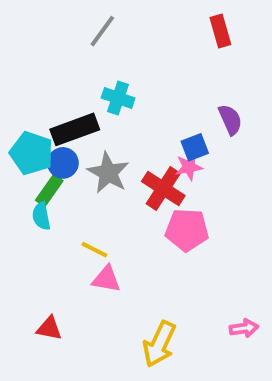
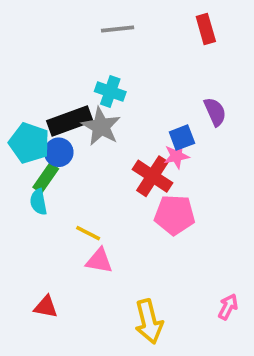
gray line: (102, 31) -> (118, 29), moved, turned 48
gray star: (108, 173) -> (101, 126), moved
pink arrow: (244, 328) -> (228, 307), turned -55
yellow arrow: (159, 344) -> (149, 321), turned -39

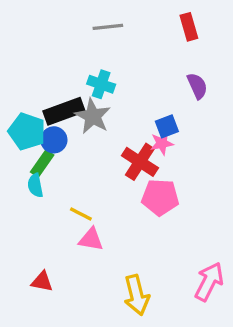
purple semicircle: (215, 112) -> (197, 86), moved
pink arrow: (228, 307) -> (209, 282), size x1.6

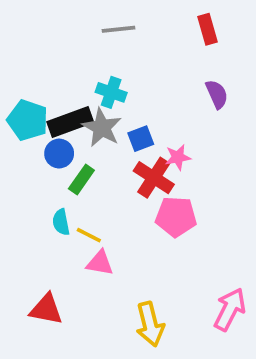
blue square: (167, 126) -> (141, 139), moved
cyan pentagon: (27, 131) -> (28, 120), moved
green rectangle: (42, 164) -> (81, 180), moved
cyan semicircle: (35, 185) -> (61, 222), moved
red triangle: (42, 282) -> (46, 309), size x1.4

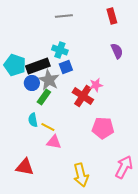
gray star: (102, 128) -> (49, 80), moved
blue square: (141, 139) -> (66, 67), moved
pink pentagon: (176, 217) -> (103, 128), moved

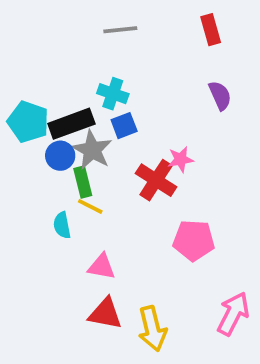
green rectangle: (44, 97) -> (83, 182), turned -49
yellow line: (48, 127) -> (90, 206), moved
red triangle: (25, 167) -> (105, 314), moved

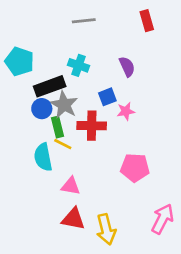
purple semicircle: (220, 95) -> (127, 67), moved
cyan pentagon: (28, 122) -> (19, 61), moved
blue square: (124, 126) -> (107, 97), moved
red cross: (156, 180) -> (92, 126), moved, turned -32
cyan semicircle: (62, 225) -> (43, 157), size x1.5

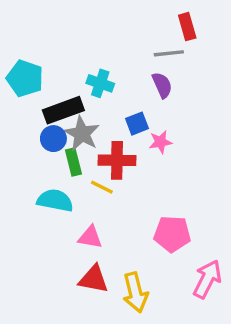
gray line: (84, 21) -> (169, 53), moved
yellow line: (63, 144) -> (102, 187), moved
cyan semicircle: (43, 157) -> (55, 200), turned 112
pink pentagon: (135, 168) -> (172, 234), moved

